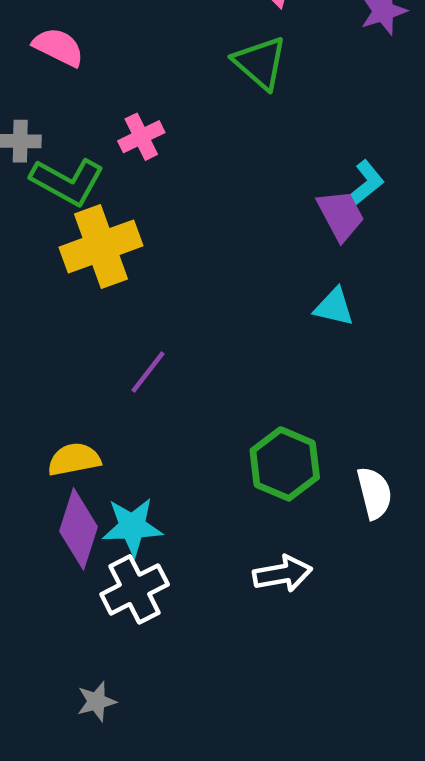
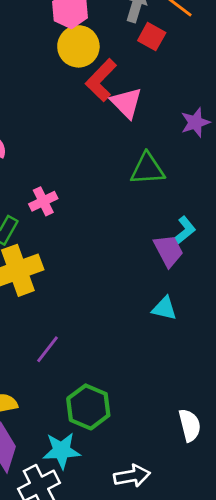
green triangle: (260, 63) -> (147, 169), moved, turned -45
green hexagon: (285, 464) -> (88, 407), moved
cyan star: (132, 527) -> (62, 451), moved

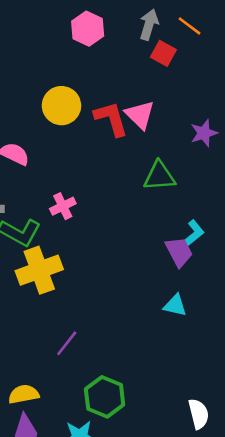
yellow circle: (78, 46) -> (61, 106), moved
red L-shape: (101, 80) -> (111, 119), moved, turned 120

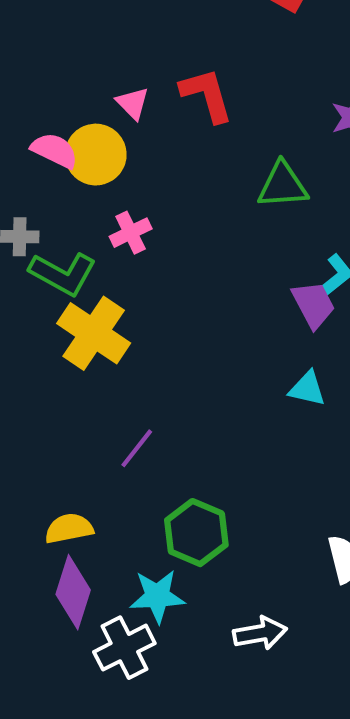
yellow circle: (61, 106) -> (96, 155), moved
pink triangle: (140, 115) -> (133, 103), moved, size x0.7
yellow cross: (39, 270) -> (94, 333), turned -36

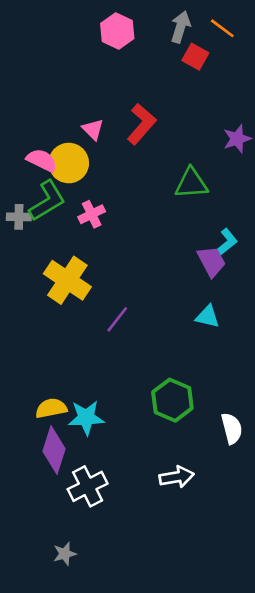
red L-shape: (207, 95) -> (141, 124), turned 57
green L-shape: (63, 274) -> (47, 201), moved, turned -60
purple line: (137, 448) -> (117, 319), moved
green hexagon: (196, 533) -> (172, 400), moved
cyan star: (157, 596) -> (86, 418), moved

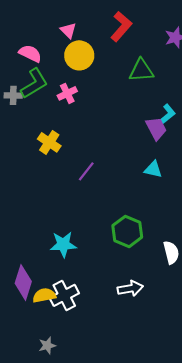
red L-shape: (141, 124) -> (121, 26), moved
yellow circle: (69, 163) -> (79, 55), moved
yellow cross: (67, 280) -> (49, 142), size x0.7
yellow semicircle: (51, 408) -> (44, 295), moved
purple diamond: (54, 450) -> (23, 282), moved

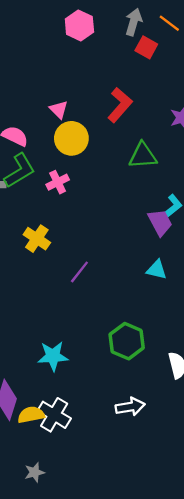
white cross: (64, 295) -> (54, 415), turned -32

